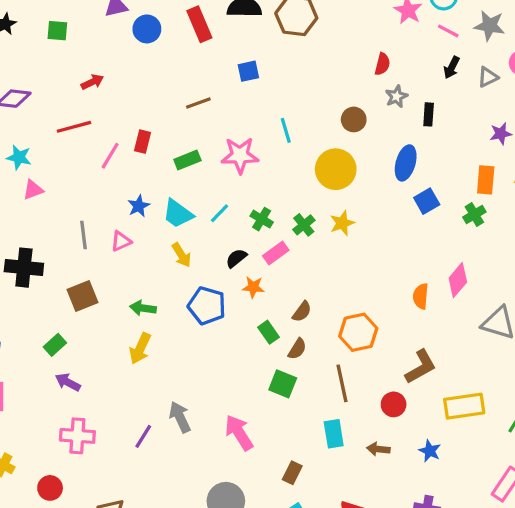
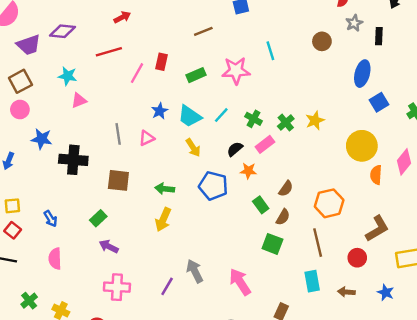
yellow circle: (336, 169) -> (362, 146), moved
brown square: (83, 296) -> (118, 180), turned 30

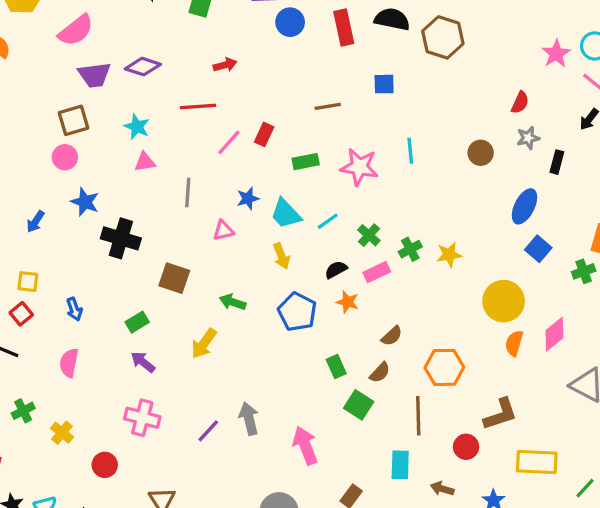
blue square: (379, 102) -> (538, 249), turned -30
gray line: (118, 134) -> (188, 192), moved
green rectangle: (261, 205) -> (336, 367), moved
yellow arrow: (163, 219) -> (204, 343), moved

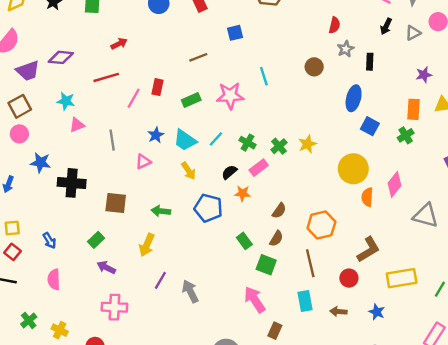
purple line: (208, 431) -> (160, 280), moved
pink arrow: (305, 446) -> (255, 300), moved

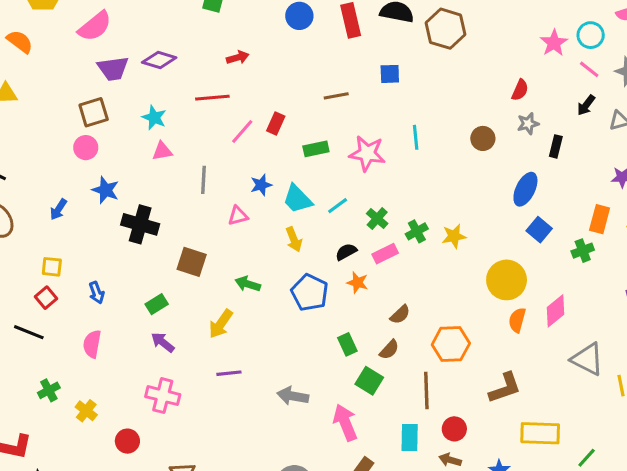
red circle: (349, 278) -> (454, 429), moved
purple line: (160, 280) -> (229, 373), turned 42
gray arrow: (190, 291) -> (293, 396), moved, turned -65

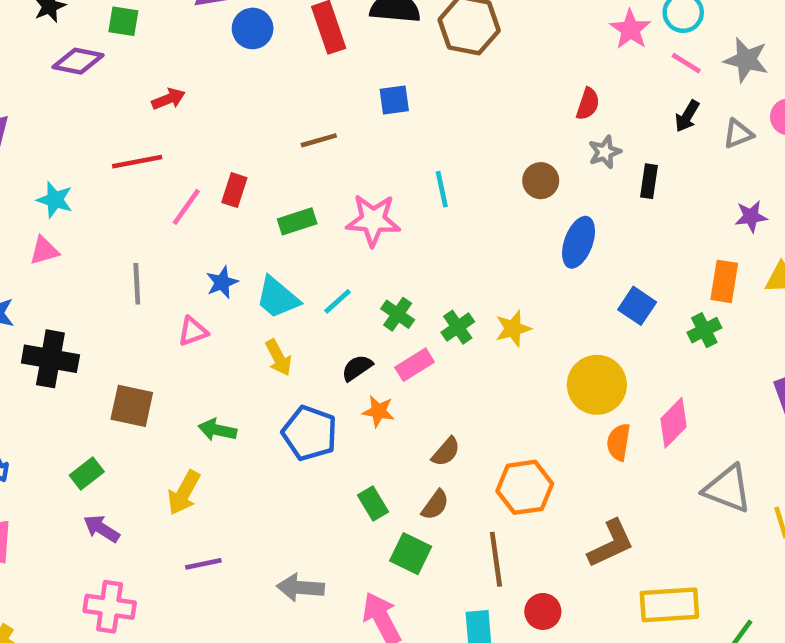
purple diamond: (159, 60) -> (78, 61), moved
pink triangle: (162, 151) -> (44, 251), moved
blue ellipse: (525, 189) -> (579, 242), moved

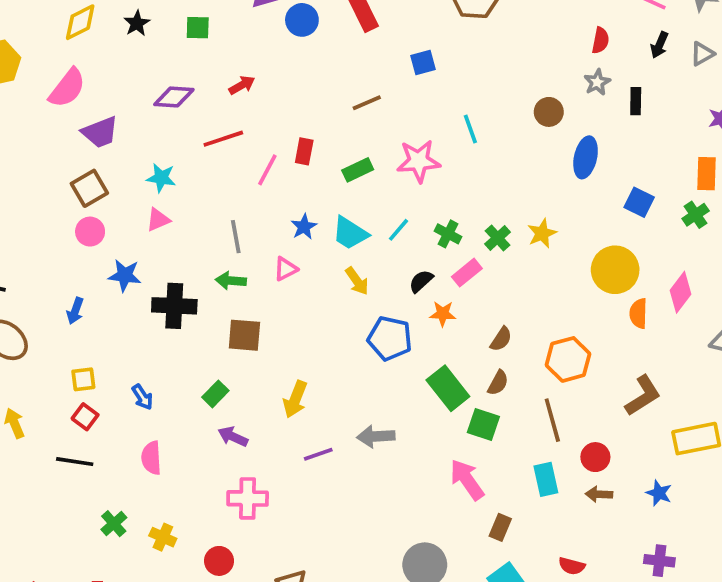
purple diamond: (78, 61) -> (174, 97), moved
red semicircle: (588, 104) -> (600, 40), moved
green arrow: (217, 430) -> (231, 281), moved
green rectangle: (373, 504) -> (448, 388), size x1.6
gray arrow: (301, 588) -> (376, 436), moved

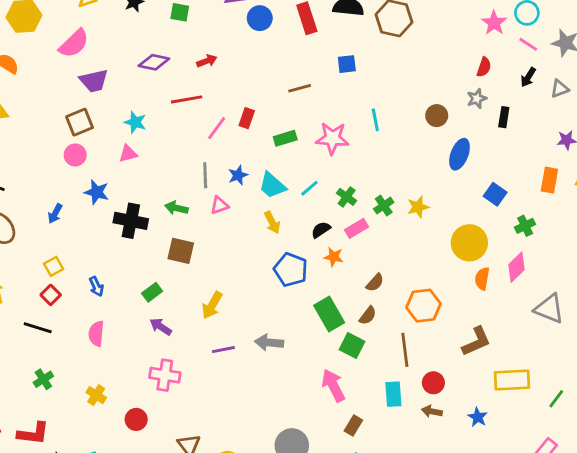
green cross: (696, 215) -> (525, 226), moved
gray line: (236, 237) -> (205, 175), moved
yellow square: (83, 379) -> (54, 266), turned -30
green cross: (114, 524) -> (43, 379), moved

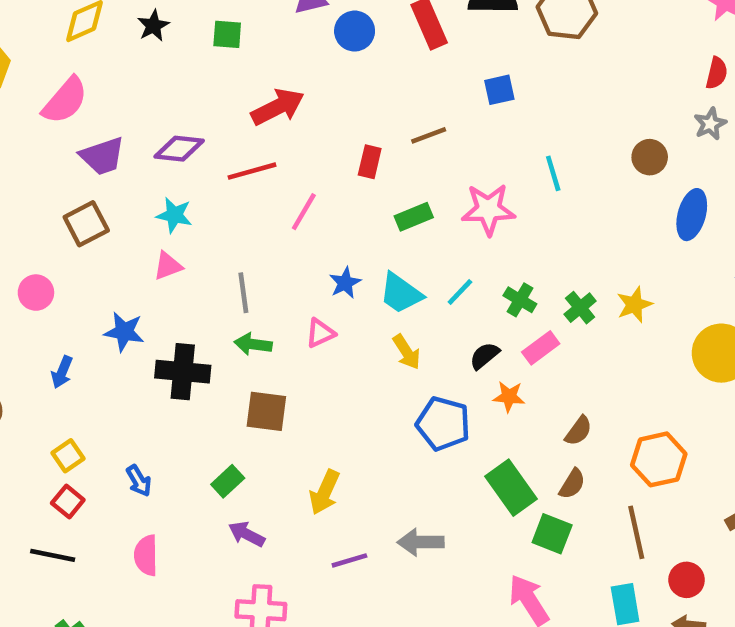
red arrow: (207, 61) -> (278, 107), size x1.6
purple diamond: (154, 62) -> (179, 149), moved
red rectangle: (247, 118) -> (370, 162), moved
pink circle: (75, 155) -> (36, 293), moved
gray line: (205, 175) -> (243, 293), moved

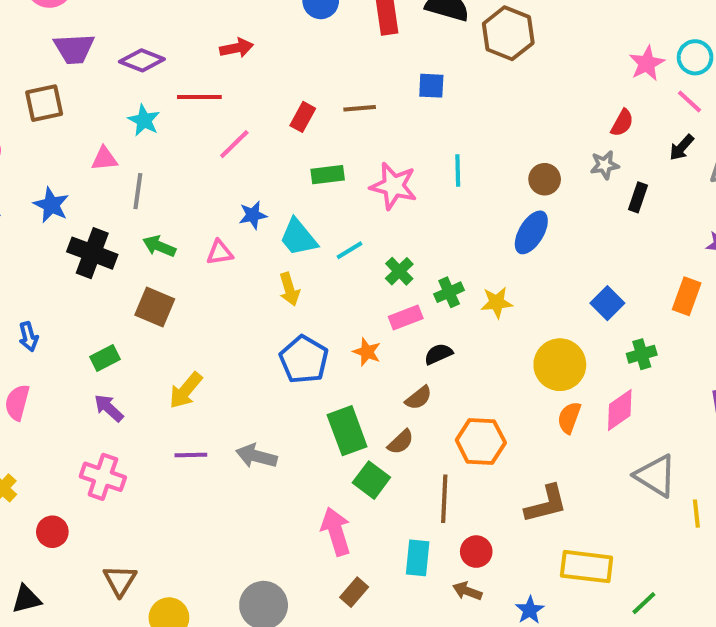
red arrow: (278, 107) -> (237, 48), size x0.7
cyan star: (174, 215) -> (144, 120), moved
blue ellipse: (692, 215) -> (531, 232), moved
gray line: (243, 293) -> (138, 191), moved
black semicircle: (484, 356) -> (438, 354), moved

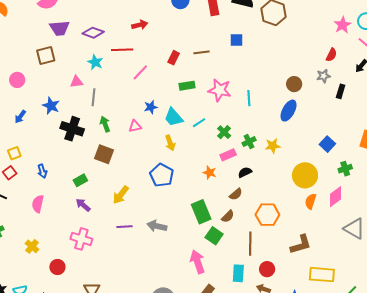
cyan line: (458, 170) -> (249, 98), moved
green arrow: (159, 246) -> (105, 124), turned 49
blue pentagon: (304, 360) -> (162, 175), moved

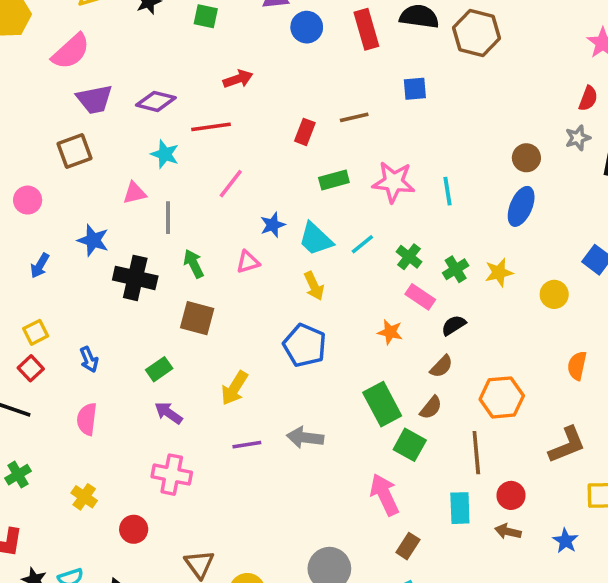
pink line: (140, 72) -> (231, 184), moved
pink rectangle: (228, 155) -> (420, 297), turned 63
yellow circle: (305, 175) -> (554, 294), moved, size x0.6

